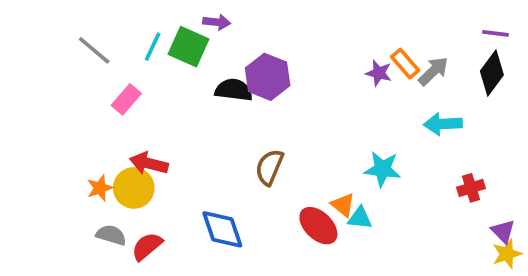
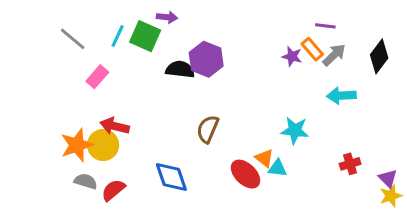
purple line: (496, 33) -> (325, 26), moved
orange star: (100, 188) -> (77, 145), size x1.6
red cross: (471, 188) -> (350, 164), moved

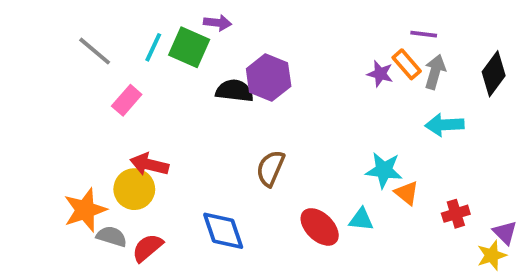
gray arrow: (334, 55) -> (435, 72), turned -30
orange star: (77, 145) -> (85, 210), moved
orange triangle: (264, 158) -> (407, 193), moved
yellow star: (391, 196) -> (492, 255), moved

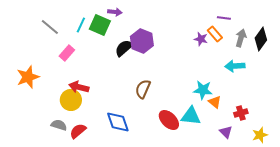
gray arrow: (435, 72) -> (241, 38), moved
black semicircle: (235, 91) -> (124, 48), turned -48
orange star: (85, 210) -> (28, 77), moved
cyan triangle: (361, 219) -> (191, 116), size x1.5
purple triangle: (505, 233) -> (226, 132), moved

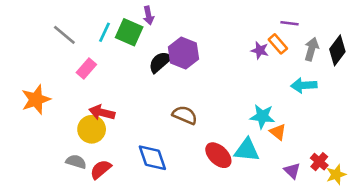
purple arrow: (115, 12) -> (148, 15), turned 72
brown semicircle: (143, 89) -> (185, 115), turned 90
red cross: (241, 113) -> (319, 162), moved, turned -32

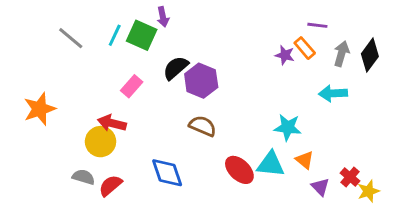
purple hexagon: (183, 53) -> (201, 81), moved
pink rectangle: (86, 68) -> (132, 86), moved
orange triangle: (278, 132) -> (305, 160), moved

